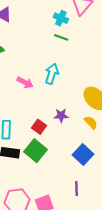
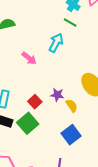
cyan arrow: (52, 74) -> (56, 43), moved
yellow semicircle: (91, 122) -> (72, 106), moved

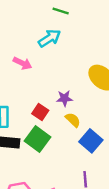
cyan arrow: (56, 43) -> (50, 38), turned 42
yellow semicircle: (72, 106) -> (73, 120), moved

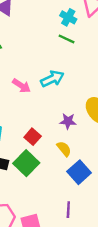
cyan arrow: (50, 38) -> (52, 79), moved
purple star: (64, 98) -> (68, 121), moved

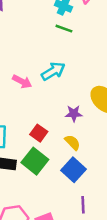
blue square: (79, 172) -> (74, 170), moved

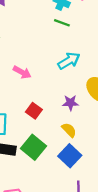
cyan arrow: (53, 71) -> (69, 61), moved
red square: (39, 133) -> (34, 111), moved

